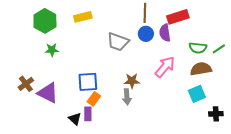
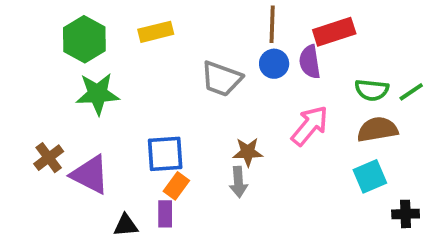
green star: (52, 50) -> (98, 94), size x1.6
black triangle: (75, 119) -> (126, 225), moved, turned -48

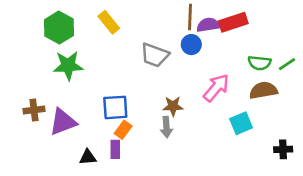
yellow rectangle: (156, 32) -> (109, 22), turned 65
purple semicircle: (310, 62) -> (208, 25), moved, turned 90
brown cross: (49, 158) -> (34, 110), turned 30
purple triangle: (90, 175) -> (63, 122), turned -48
cyan square: (370, 176) -> (241, 123), moved

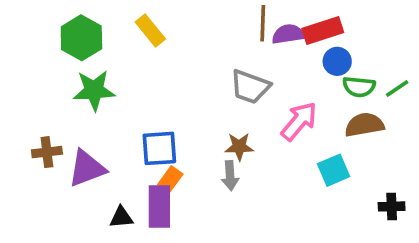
blue circle: (191, 45) -> (337, 61), moved
gray trapezoid: (155, 55) -> (250, 87), moved
purple rectangle: (115, 149) -> (159, 206), size x1.6

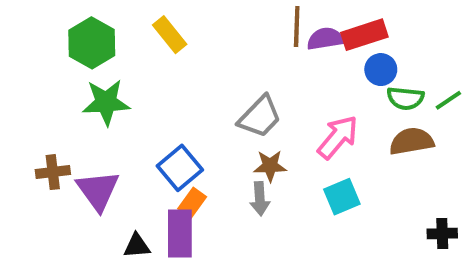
gray trapezoid: (250, 87) -> (260, 117), moved, turned -66
blue square: (159, 148) -> (180, 168), turned -36
purple triangle: (87, 168) -> (98, 190), turned -45
cyan square: (334, 170) -> (342, 197), moved

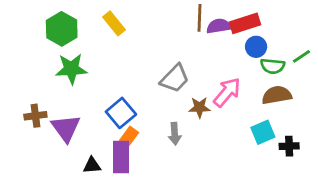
green line: (448, 100) -> (302, 56), moved
brown star: (270, 166) -> (200, 107), moved
cyan square: (342, 197) -> (263, 132), moved
black cross: (442, 234) -> (289, 146), moved

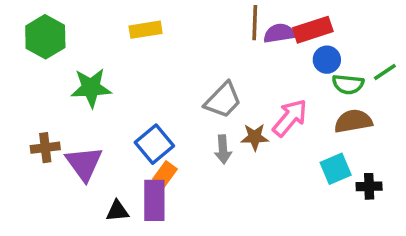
yellow rectangle: (114, 23) -> (146, 30), turned -60
green hexagon: (62, 29) -> (45, 37), moved
gray arrow: (175, 134) -> (223, 149), moved

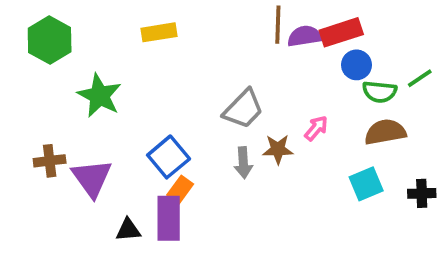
green star: (91, 88) -> (99, 96), turned 30
pink arrow: (290, 118) -> (316, 128), size x0.6
black cross: (369, 186) -> (422, 193), moved

